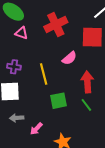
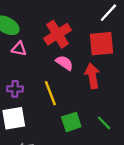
pink semicircle: (69, 58) -> (64, 63), moved, turned -98
red arrow: (87, 82) -> (92, 76), moved

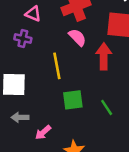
purple cross: (15, 89) -> (23, 39), moved

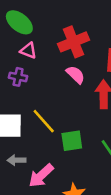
yellow line: (57, 66) -> (44, 121), moved, turned -30
pink arrow: (43, 132) -> (41, 176), size x1.5

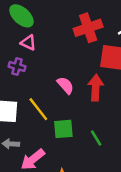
red cross: (74, 42) -> (88, 28), moved
pink semicircle: (76, 75) -> (65, 85), moved

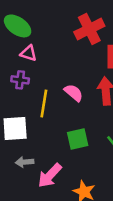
yellow line: (38, 109) -> (44, 104), moved, turned 55

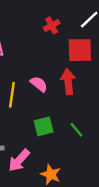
red cross: (89, 29) -> (52, 25), size x0.6

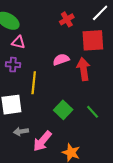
pink semicircle: (39, 84) -> (61, 60), moved, turned -56
green square: (44, 126) -> (63, 110), turned -30

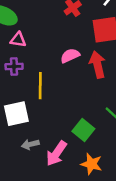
green square: (63, 110) -> (83, 130), moved

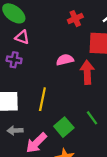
yellow line: (40, 86) -> (42, 99), moved

